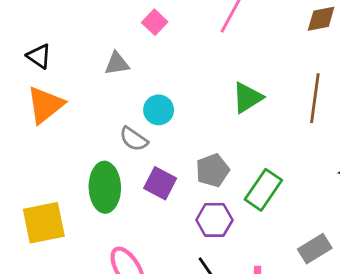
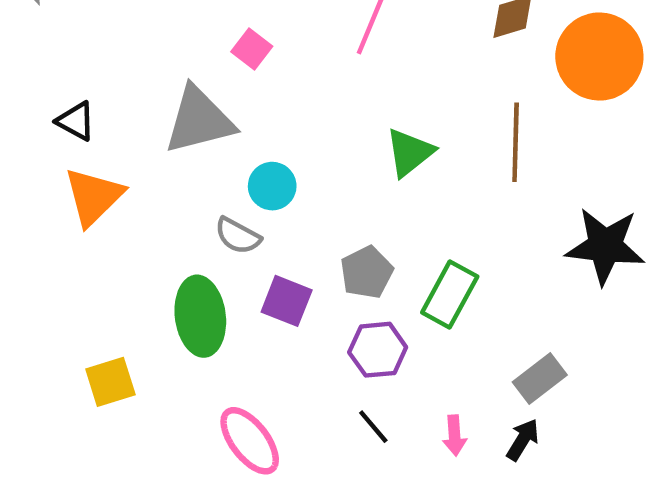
gray triangle: (117, 64) -> (199, 120), size x1.8
yellow square: (44, 223) -> (110, 382), size x0.7

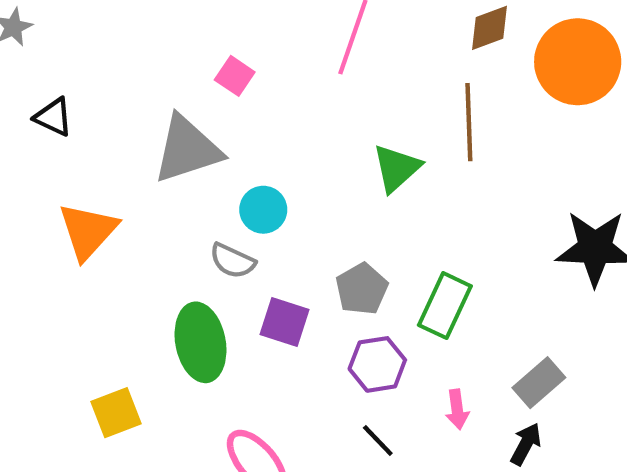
black triangle: (76, 121) -> (53, 117), moved
brown line: (516, 142) -> (469, 122), moved
pink arrow: (455, 436) -> (457, 409), moved

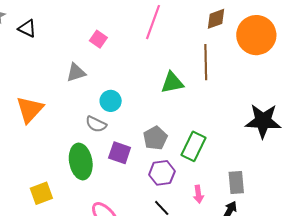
black triangle: (53, 117) -> (27, 28), moved
gray triangle: (187, 149) -> (76, 73), size x0.6
green triangle: (397, 168) -> (172, 83), turned 30
gray rectangle: (539, 383) -> (236, 182), turned -55

